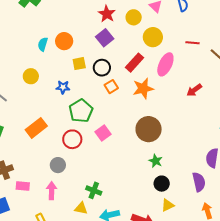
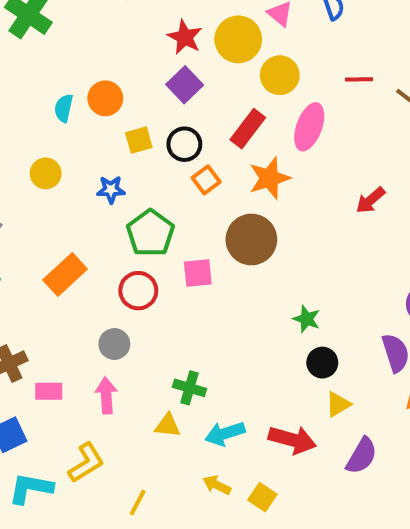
yellow circle: (134, 17) -> (238, 39), size x1.5
red arrow: (194, 90) -> (370, 200), moved
brown circle: (149, 129) -> (251, 240), moved
pink square: (103, 133) -> (198, 273), turned 35

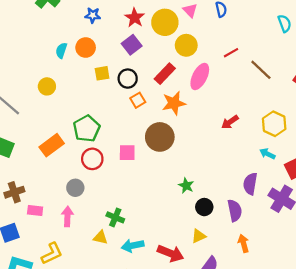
red line: (359, 79) -> (231, 53), turned -35
blue star: (111, 189) -> (93, 15), moved
green pentagon: (150, 233) -> (87, 129), moved
black circle: (322, 363) -> (204, 207), moved

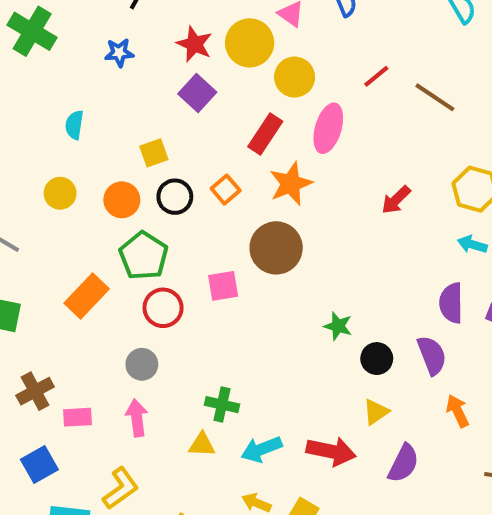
orange circle: (86, 48) -> (122, 200), moved
black circle: (128, 79) -> (175, 197), moved

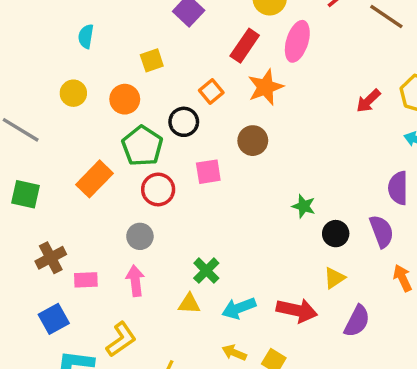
black circle: (175, 197) -> (184, 122), moved
red arrow: (396, 200) -> (368, 101), moved
brown circle: (276, 248) -> (253, 141), size x0.7
green cross: (222, 405) -> (206, 271), turned 32

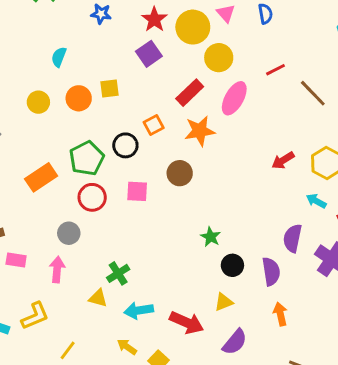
orange circle: (125, 99) -> (79, 98), moved

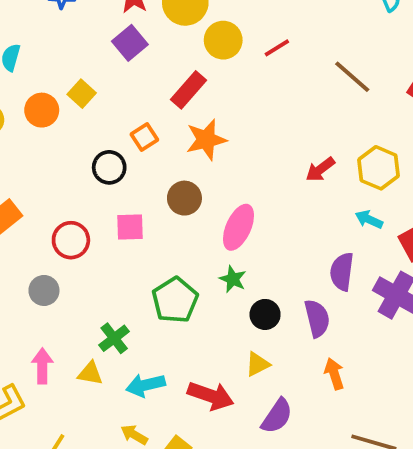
red line: (276, 70) -> (277, 48), moved
yellow square: (110, 89) -> (82, 94), turned -36
pink ellipse: (234, 98) -> (239, 227), moved
green pentagon: (87, 158) -> (175, 300), moved
pink arrow: (57, 270) -> (42, 366), moved

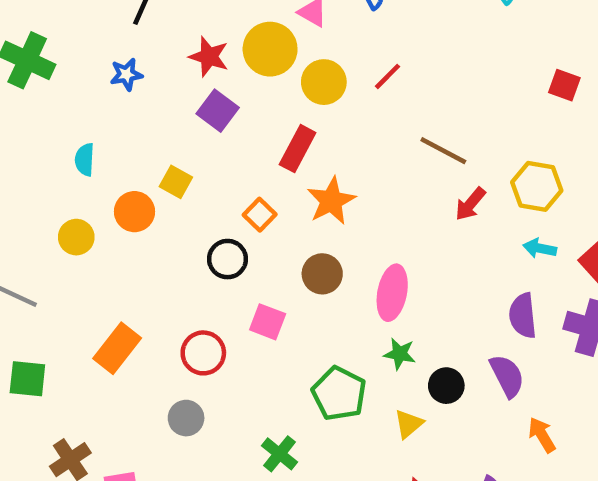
brown line: (352, 77) -> (443, 151), moved
pink square: (130, 227) -> (268, 322), turned 36
yellow triangle: (258, 364) -> (409, 424), moved

